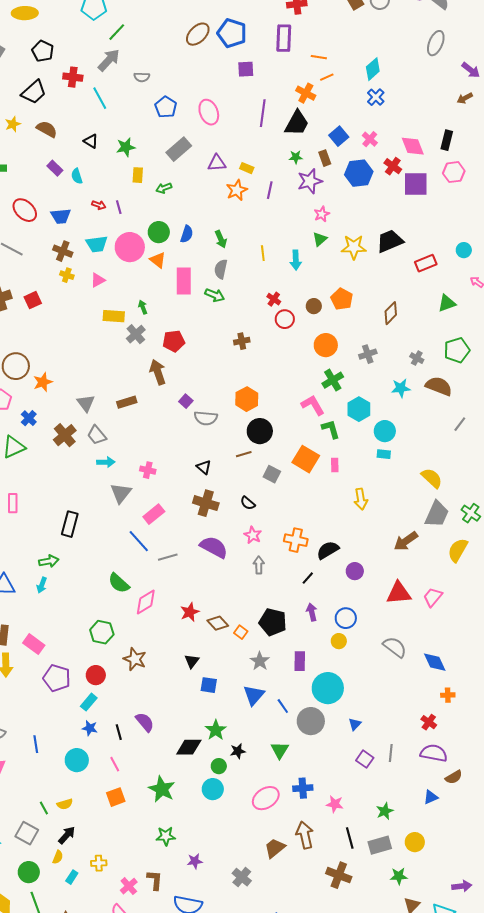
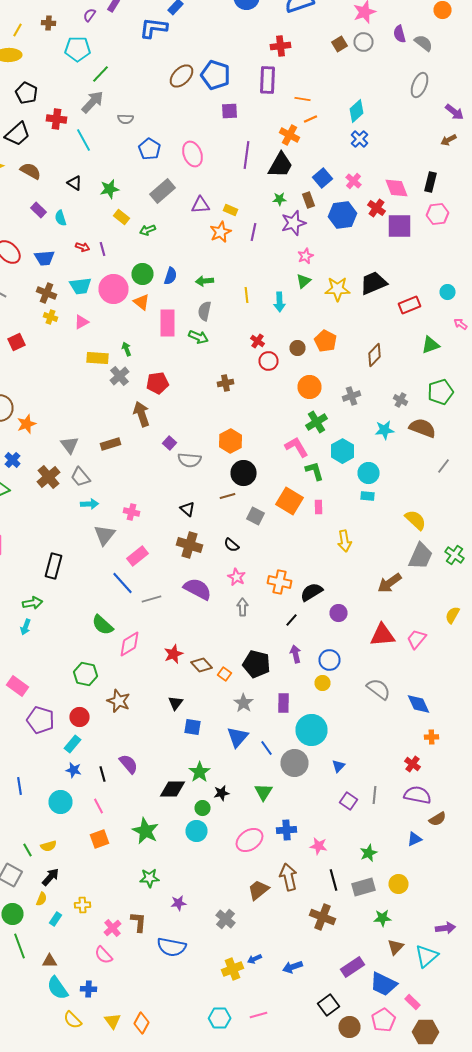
yellow rectangle: (138, 175) -> (122, 217), turned -56
green arrow: (221, 239) -> (204, 281), turned 108
yellow semicircle: (458, 550) -> (452, 615), moved, size x0.7

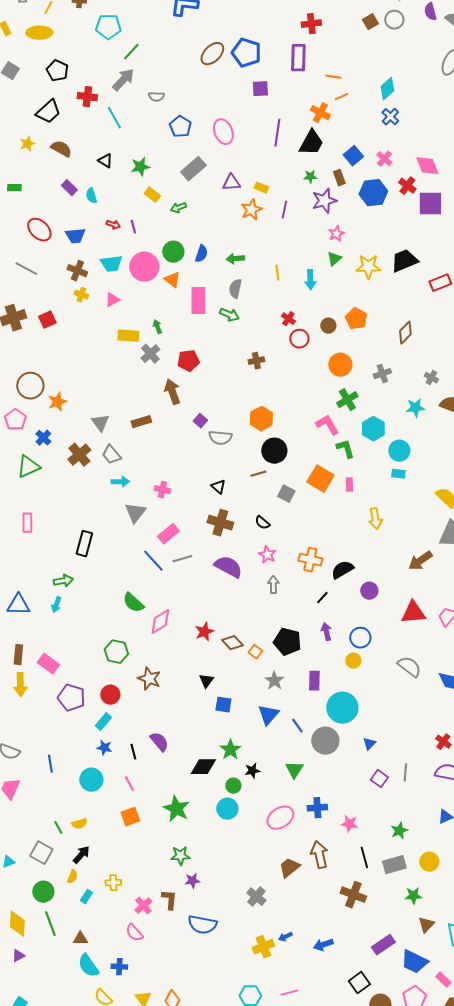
gray line: (152, 599) -> (182, 559), moved
purple star: (178, 903) -> (192, 881), moved

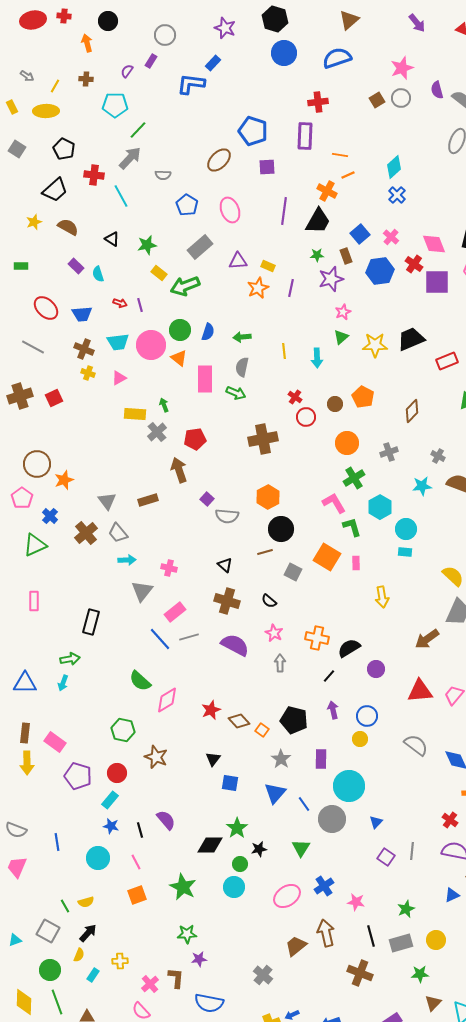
brown ellipse: (212, 54) -> (219, 160), moved
green arrow: (178, 208) -> (185, 286), size x1.8
brown cross: (256, 361) -> (263, 439), size x1.8
blue cross: (317, 808) -> (324, 886), turned -30

